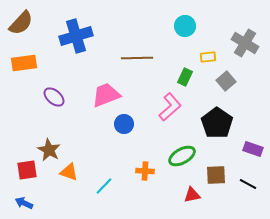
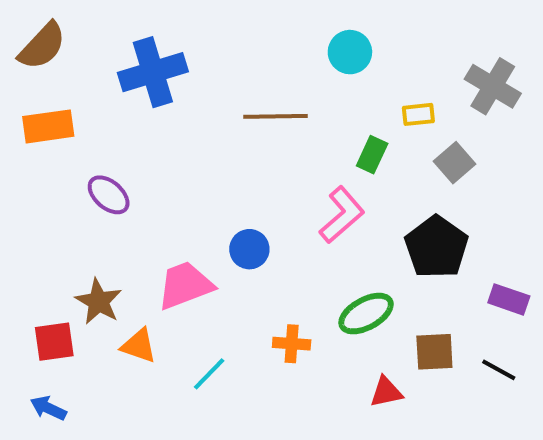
cyan circle: (185, 26) -> (350, 52), moved
pink trapezoid: (106, 95) -> (185, 285), moved

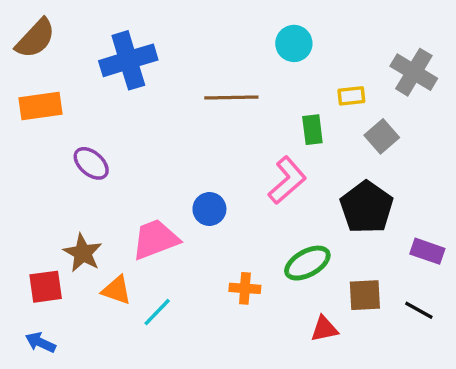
green rectangle: (372, 155) -> (312, 130), turned -32
cyan line: (209, 374) -> (157, 312), moved

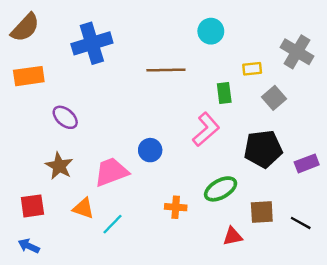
black pentagon: (367, 207) -> (263, 149), turned 30
purple rectangle: (427, 251) -> (307, 163), moved, turned -40
brown star: (83, 253) -> (59, 166), moved

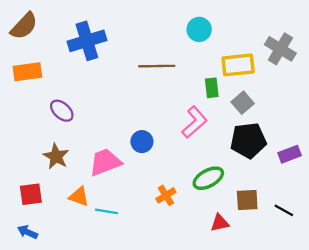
yellow rectangle: (252, 69) -> (238, 65), size x1.8
gray square: (274, 98) -> (243, 103), moved
orange cross: (176, 207) -> (166, 195), turned -36
cyan line: (113, 224) -> (106, 211), turned 55

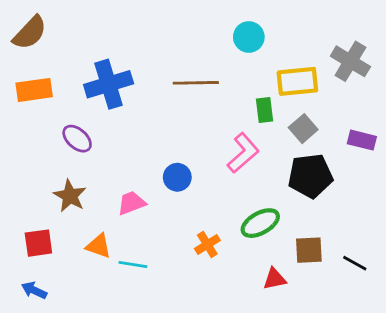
blue cross: (87, 41) -> (109, 84), moved
purple rectangle: (290, 154) -> (362, 140), moved, turned 35
pink trapezoid: (105, 162) -> (131, 203), size x0.7

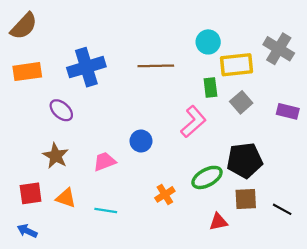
cyan circle: (249, 37) -> (208, 42), moved
black pentagon: (310, 176) -> (245, 160), moved
orange triangle: (99, 246) -> (66, 198), moved

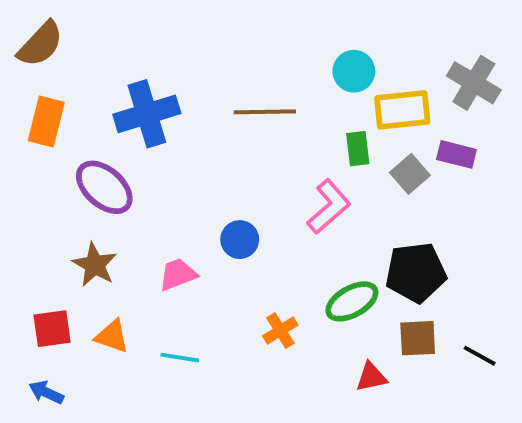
orange rectangle: (27, 72) -> (46, 122), turned -68
purple ellipse: (61, 110) -> (104, 187), size x1.4
purple rectangle: (288, 111) -> (456, 154), moved

